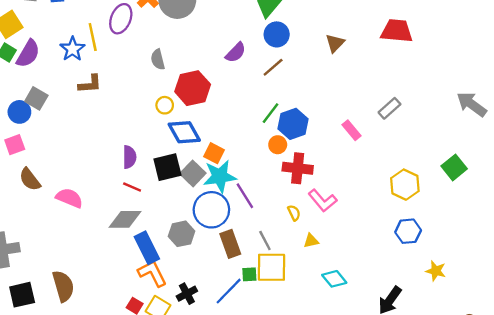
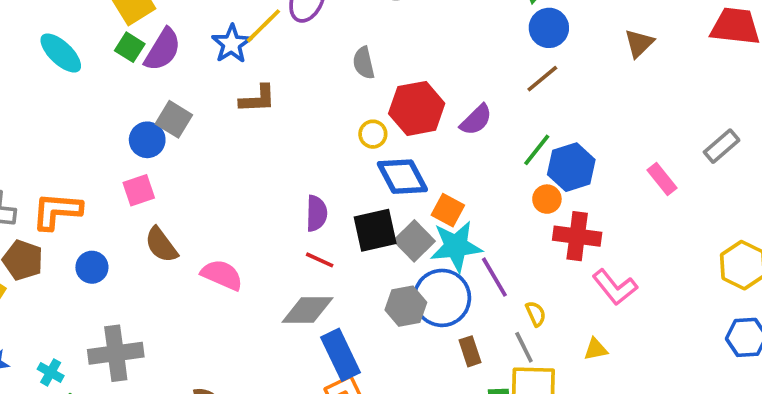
yellow line: (93, 37) -> (263, 26), turned 56
purple semicircle: (236, 52) -> (476, 120), moved
yellow semicircle: (294, 213) -> (536, 314), moved
gray hexagon: (182, 234) -> (406, 306), moved
brown rectangle: (230, 244) -> (470, 351), size x0.7

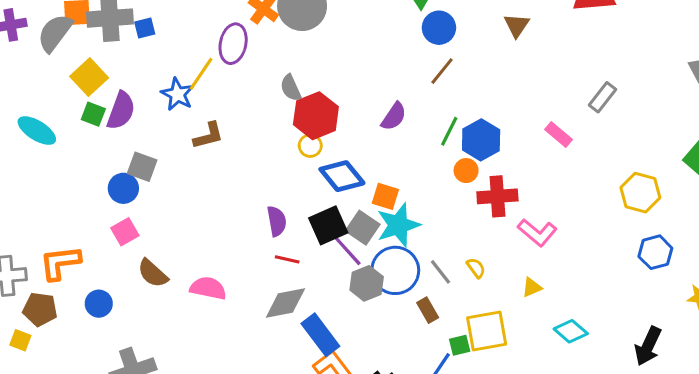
red hexagon: (417, 108) -> (316, 116), moved
purple line: (494, 277) -> (347, 250), moved
gray line: (524, 347) -> (440, 272), moved

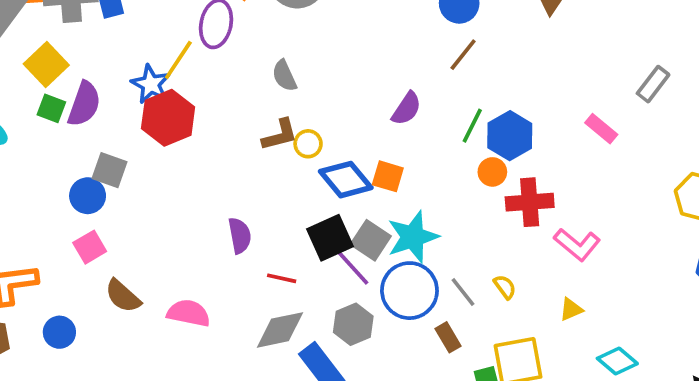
red hexagon: (316, 116) -> (168, 118), moved
brown L-shape: (208, 136) -> (280, 135), moved
orange square: (385, 196) -> (388, 176), moved
purple semicircle: (277, 221) -> (240, 236), moved
gray hexagon: (367, 283) -> (353, 324), moved

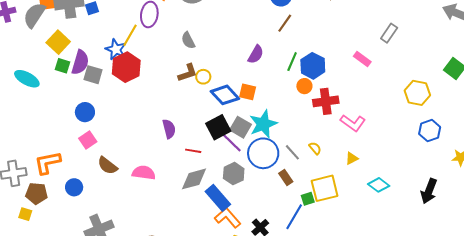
gray square: (110, 170) -> (93, 75), moved

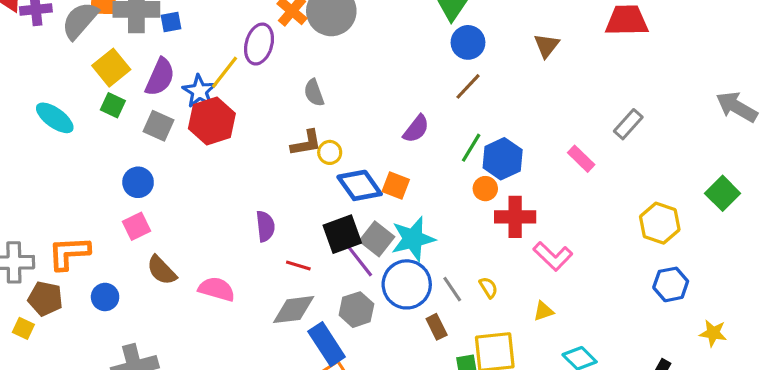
purple semicircle: (80, 62) -> (160, 77), moved

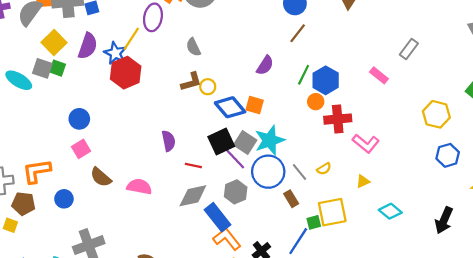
gray square: (158, 126) -> (42, 68), moved
yellow semicircle: (488, 288) -> (324, 169), turned 96

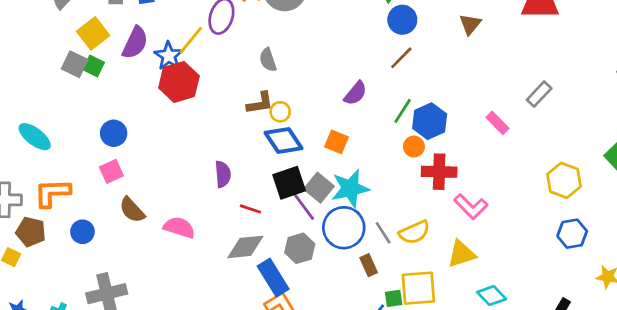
cyan ellipse: (19, 80) -> (35, 137), moved
blue diamond: (230, 107) -> (283, 140), moved
yellow semicircle: (324, 169) -> (414, 232), size x1.6
yellow triangle: (363, 181) -> (461, 254), size x1.6

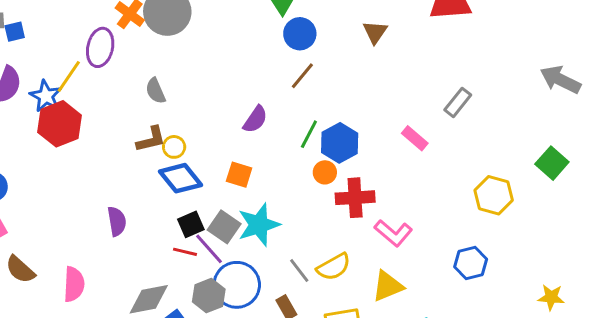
black square: (289, 183) -> (191, 224), size x0.7
red line: (250, 209) -> (185, 252), moved
pink semicircle: (179, 227) -> (74, 284), turned 80
blue circle: (344, 228) -> (237, 285), moved
blue hexagon: (572, 234) -> (471, 263), moved

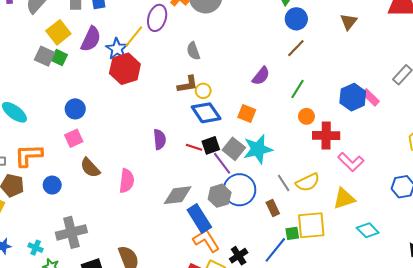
blue hexagon: (340, 143) -> (353, 97), moved
red line: (185, 252) -> (194, 147), moved

